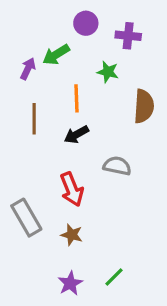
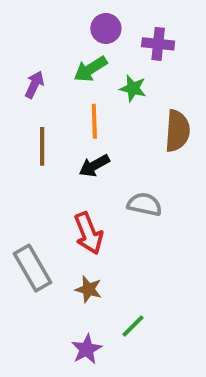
green arrow: (56, 55) -> (90, 69), moved
green line: (114, 277) -> (133, 326), moved

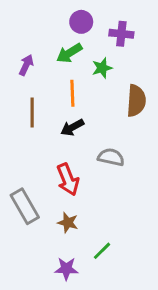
green star: (133, 88) -> (102, 68), turned -30
purple star: (87, 349) -> (66, 269), turned 30

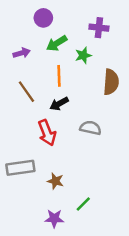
purple circle: (81, 22) -> (43, 18), moved
purple arrow: (26, 65) -> (22, 53), turned 49
brown line: (32, 113) -> (26, 92), turned -35
red arrow: (68, 179) -> (47, 133), moved
gray rectangle: (25, 206) -> (20, 168), turned -68

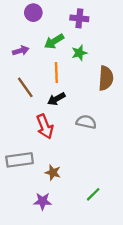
purple circle: (43, 18) -> (33, 13), moved
purple cross: (99, 28) -> (79, 18), moved
green line: (83, 204) -> (93, 194), moved
purple star: (54, 219) -> (43, 201), moved

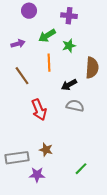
black arrow: (56, 99) -> (69, 85), moved
gray rectangle: (20, 160) -> (17, 158), moved

